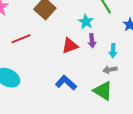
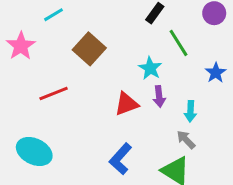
gray arrow: (110, 70) -> (186, 140), turned 56
blue L-shape: (66, 83) -> (120, 159), turned -90

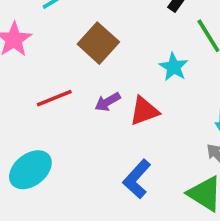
purple arrow: (159, 96) -> (108, 102), moved, turned 66
cyan ellipse: (34, 151) -> (30, 170), turned -64

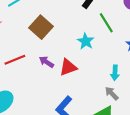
purple arrow: (108, 102) -> (46, 62), turned 64

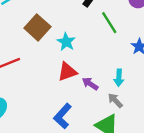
cyan star: (86, 41) -> (66, 42), moved
purple arrow: (46, 62) -> (90, 84), moved

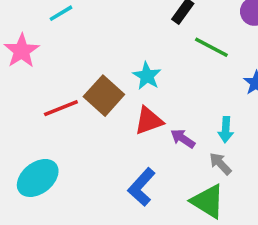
green line: (109, 23) -> (211, 47), turned -30
brown square: (37, 27) -> (104, 96), moved

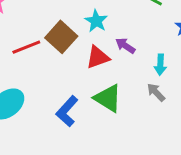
purple arrow: (183, 139) -> (125, 46), moved
blue L-shape: (142, 187) -> (67, 111), moved
green triangle: (208, 201) -> (108, 98), moved

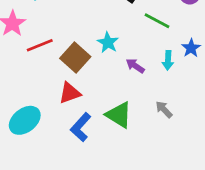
red line: (26, 47) -> (40, 45), moved
red triangle: (98, 57) -> (70, 93), moved
cyan arrow: (160, 65) -> (168, 60), moved

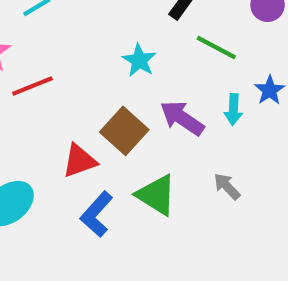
cyan star: (108, 43) -> (139, 60), moved
brown square: (75, 58) -> (124, 131), moved
purple arrow: (135, 66) -> (182, 118), size x1.5

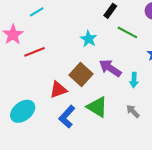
cyan arrow: (233, 110) -> (134, 80), moved
gray arrow: (227, 186) -> (133, 111), moved

